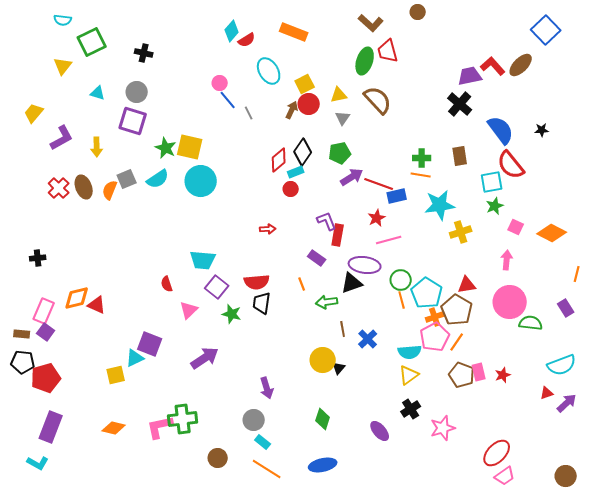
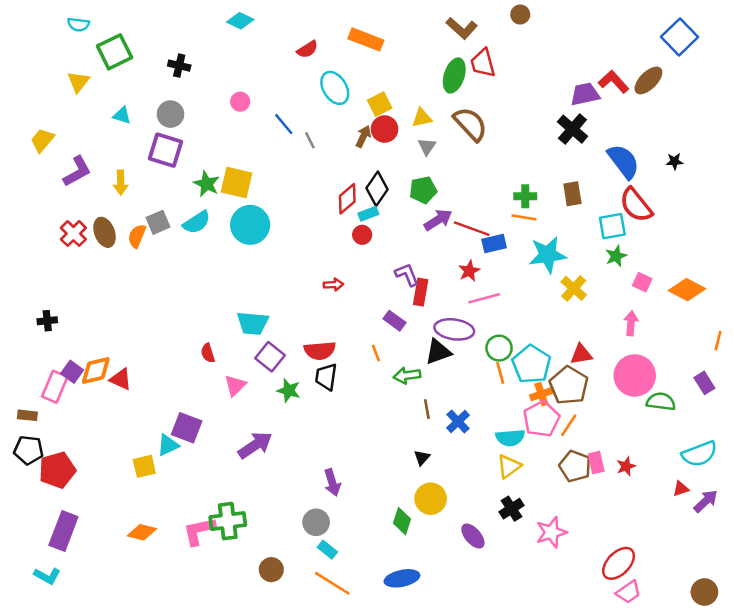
cyan diamond: (232, 31) -> (240, 21), moved, turned 75
pink circle: (220, 83) -> (240, 102), moved
yellow cross: (461, 232) -> (574, 288), turned -30
purple square: (46, 332) -> (72, 372), moved
yellow circle: (323, 360) -> (431, 499), moved

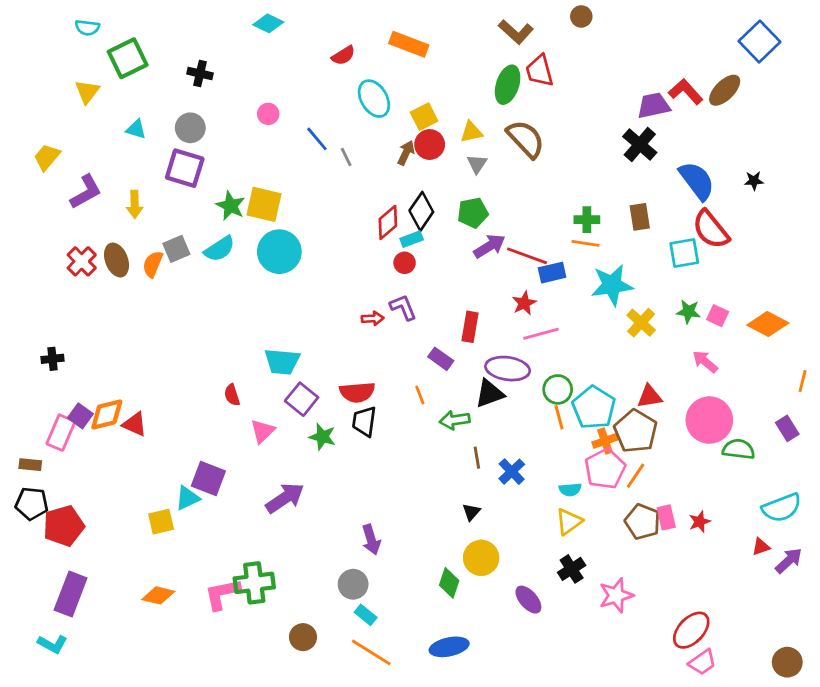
green star: (616, 256) -> (688, 311), moved, turned 30
purple L-shape: (407, 275) -> (403, 307), moved
pink arrow: (631, 323) -> (705, 362), turned -55
cyan semicircle: (510, 438) -> (570, 490), size x0.7

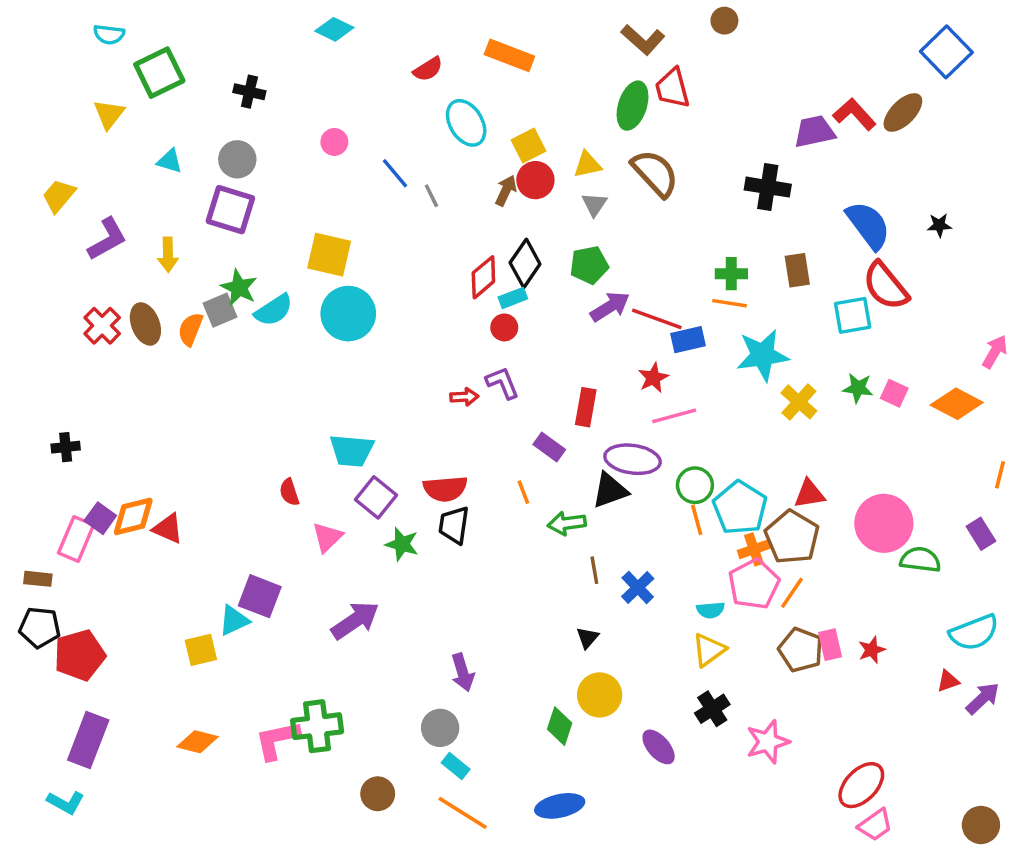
black cross: (640, 145) -> (768, 187), moved, turned -32
green star: (231, 206) -> (239, 288), moved
pink arrow: (705, 362) -> (995, 352), moved, turned 80

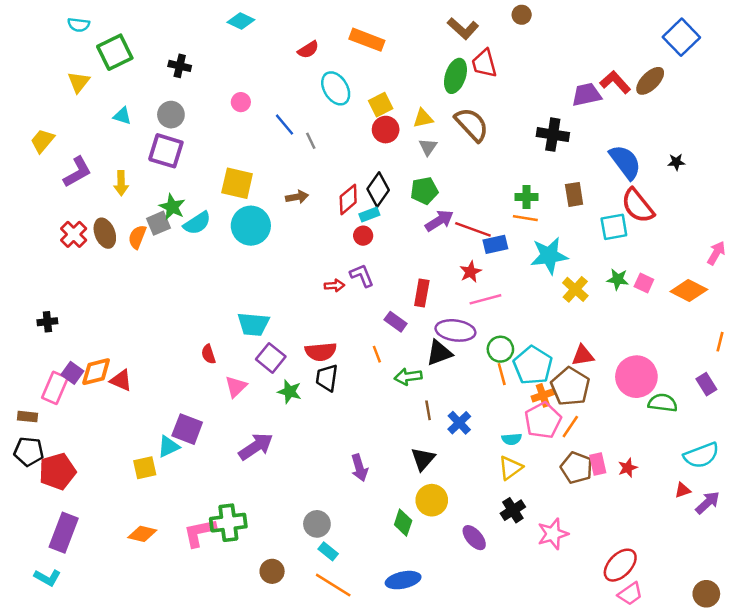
brown arrow: (506, 191) -> (297, 197), moved, turned 55
black triangle: (587, 638) -> (423, 459), size x1.5
purple arrow: (463, 672) -> (359, 468), moved

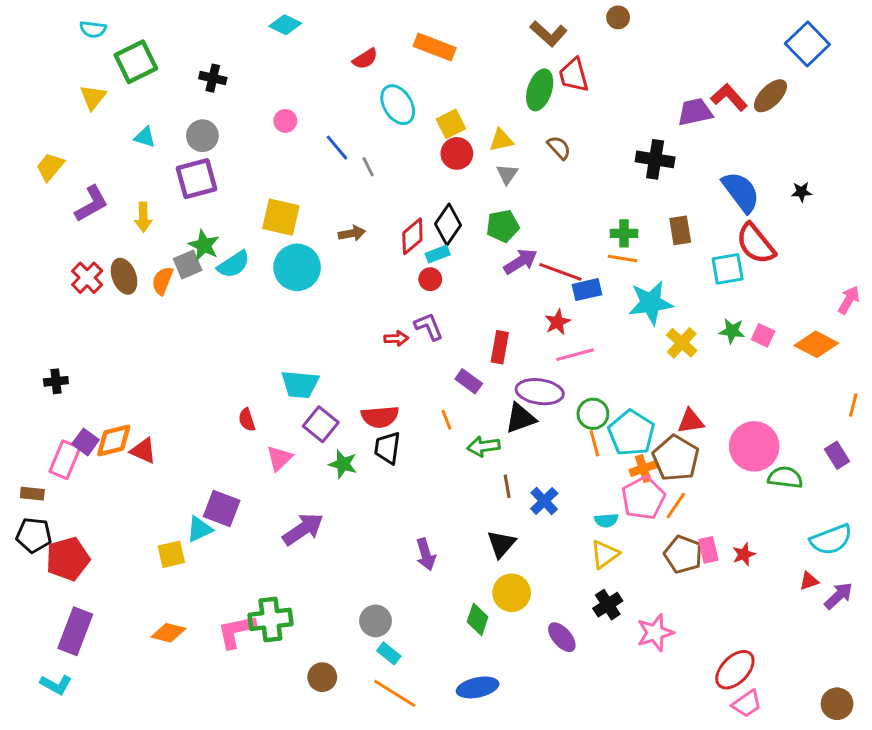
brown semicircle: (472, 125) -> (559, 148), size x0.6
purple square: (166, 151) -> (197, 179), turned -32

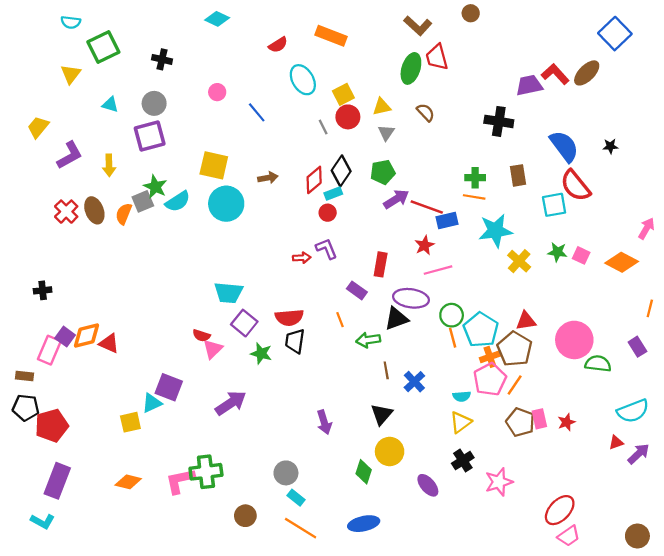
gray line: (368, 167) -> (323, 127), moved
red semicircle: (247, 420) -> (201, 335), moved, turned -54

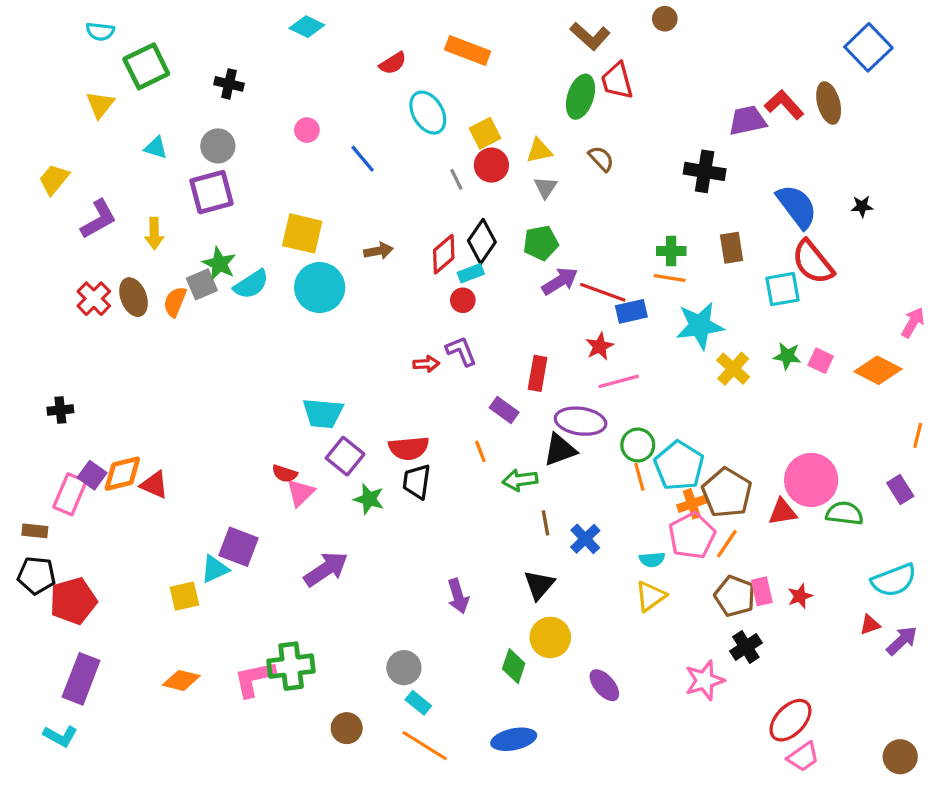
brown ellipse: (587, 73) -> (829, 103), turned -60
red triangle: (526, 321) -> (783, 512), moved
black cross: (463, 461) -> (746, 647), moved

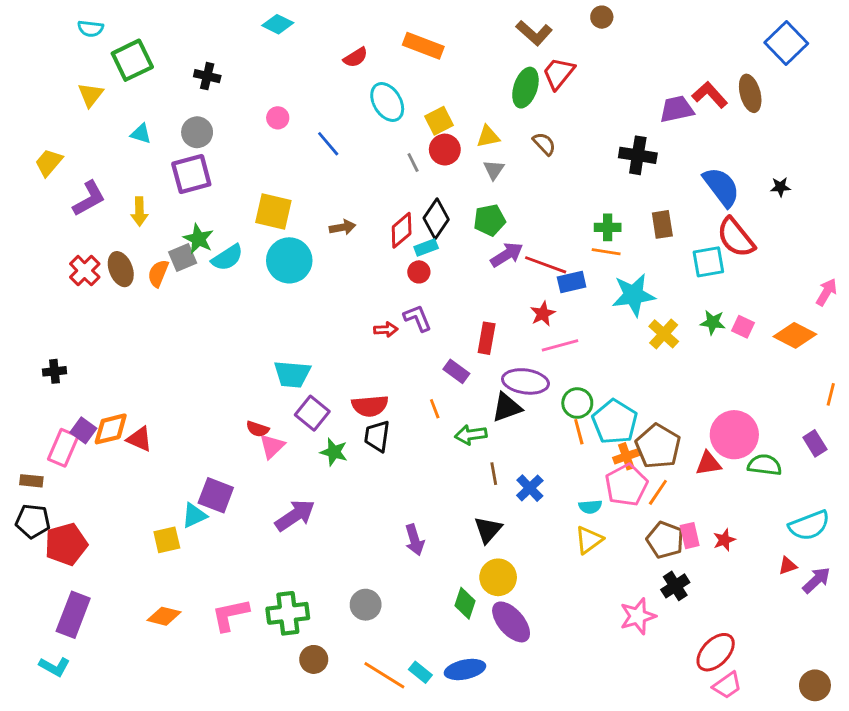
red trapezoid: (617, 81) -> (559, 73), turned 54
green cross: (291, 666) -> (288, 613), moved
purple ellipse: (604, 685) -> (511, 622), moved, size x1.4
cyan rectangle: (418, 703) -> (420, 672), moved

